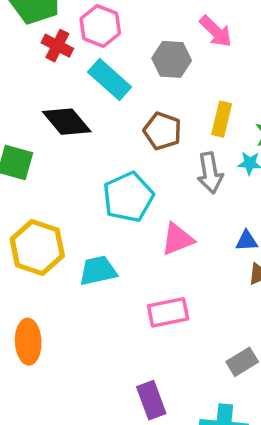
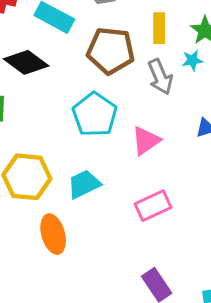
brown pentagon: (163, 131) -> (111, 51), size x1.4
orange ellipse: (28, 342) -> (53, 234), moved

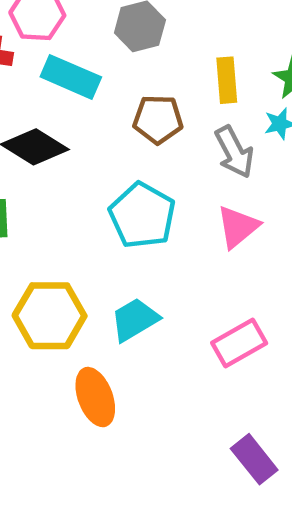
brown pentagon: (111, 51) -> (158, 119), size x0.7
pink triangle: (146, 141) -> (238, 227), moved

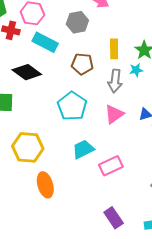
gray arrow: (234, 152) -> (115, 81), turned 30
cyan trapezoid: (135, 320) -> (83, 149), moved

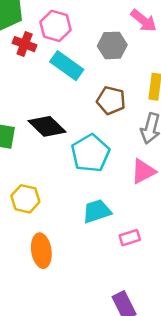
black diamond: (27, 72) -> (47, 126), moved
yellow hexagon: (28, 147) -> (25, 199), size x0.7
pink rectangle: (111, 166) -> (130, 238), size x0.7

